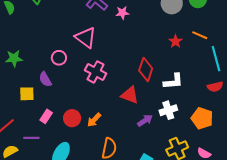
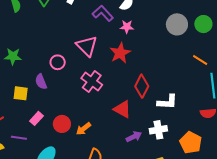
red star: (176, 41) -> (120, 53), moved, size x1.5

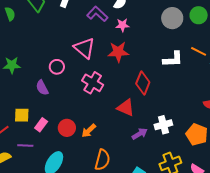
red star: (120, 53) -> (118, 52), turned 30
yellow square: (21, 93) -> (22, 115), moved
white L-shape: (167, 102) -> (173, 59), moved

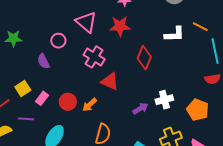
red triangle: (126, 108) -> (110, 82), moved
yellow square: (22, 115) -> (23, 89), turned -35

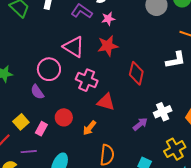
white L-shape: (174, 34) -> (176, 60), moved
pink circle: (58, 41) -> (49, 69), size x1.5
red circle: (68, 102) -> (64, 117), moved

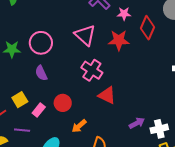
pink circle: (49, 69) -> (41, 43), moved
red diamond: (136, 73) -> (148, 28), moved
white cross: (163, 112) -> (159, 129), moved
orange arrow: (89, 128) -> (79, 126), moved

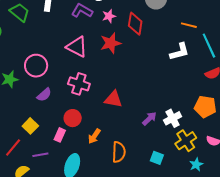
pink cross: (92, 70) -> (79, 84), moved
purple semicircle: (41, 73) -> (44, 95), turned -91
pink rectangle: (39, 110) -> (60, 135), moved

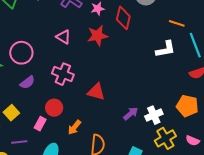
pink triangle: (77, 47) -> (63, 37), size x0.7

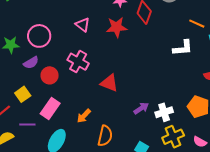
purple semicircle: (27, 82) -> (31, 63), moved
red circle: (54, 108) -> (50, 75), moved
pink rectangle: (40, 124) -> (50, 108), size x1.5

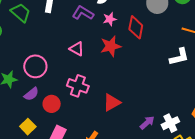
red triangle: (109, 83) -> (112, 102), turned -42

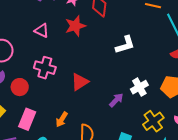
white L-shape: (179, 57) -> (125, 45), moved
white cross: (170, 123) -> (139, 87), moved

